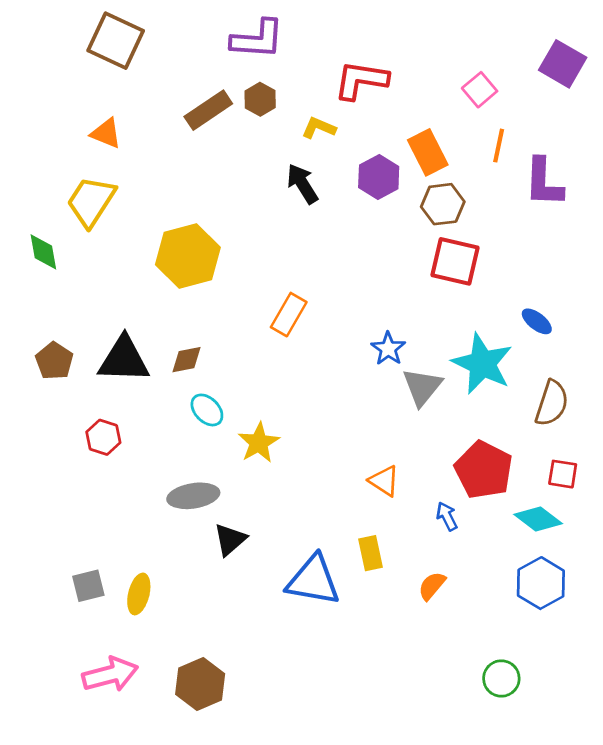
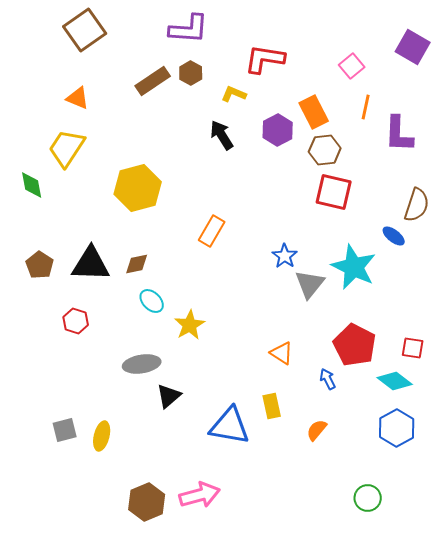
brown square: (116, 41) -> (85, 30), turned 30
brown semicircle: (552, 403) -> (417, 205), moved
pink arrow: (110, 674) -> (200, 495), moved

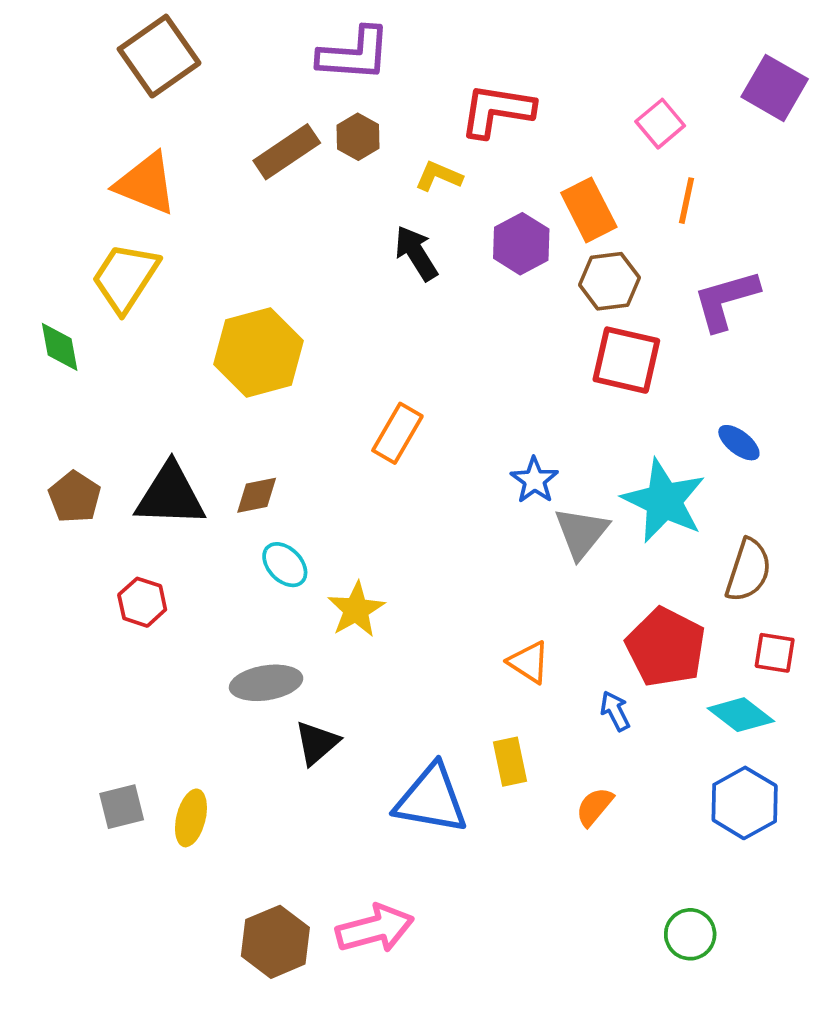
orange triangle: (78, 98) -> (146, 184), size x1.5
purple L-shape: (399, 134) -> (726, 300), moved, turned 72
brown semicircle: (417, 205) -> (748, 570), moved

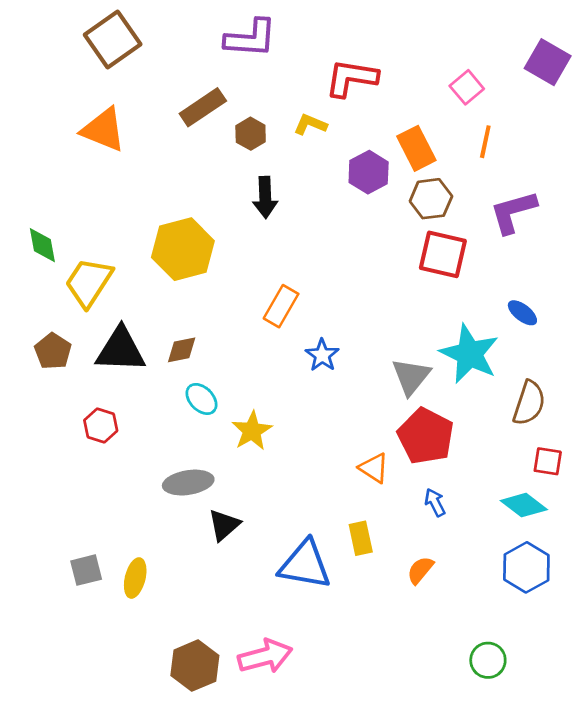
brown hexagon: (358, 137) -> (251, 134), moved
black arrow: (416, 253) -> (265, 197), moved, turned -150
yellow trapezoid: (125, 277) -> (89, 282), moved
blue star: (534, 480) -> (322, 355), moved
red pentagon: (666, 647) -> (426, 436), moved

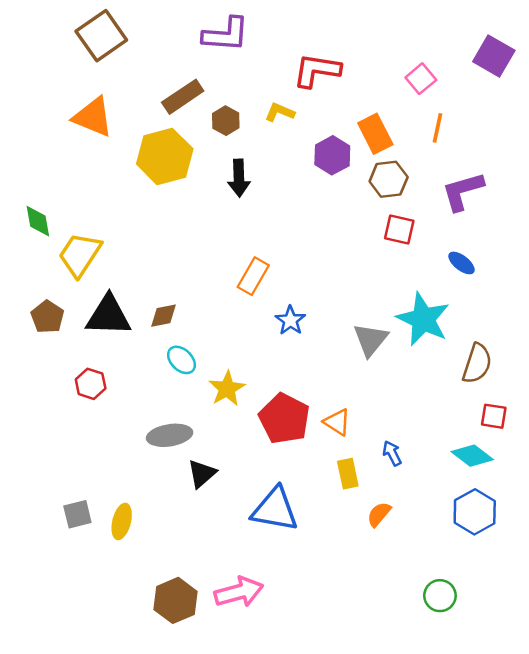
yellow hexagon: (183, 249) -> (165, 156), moved
red square: (443, 254) -> (399, 229), size x0.7
blue ellipse: (522, 313) -> (461, 263), moved
red pentagon: (426, 436) -> (284, 419), moved
yellow rectangle: (361, 538) -> (348, 474), moved

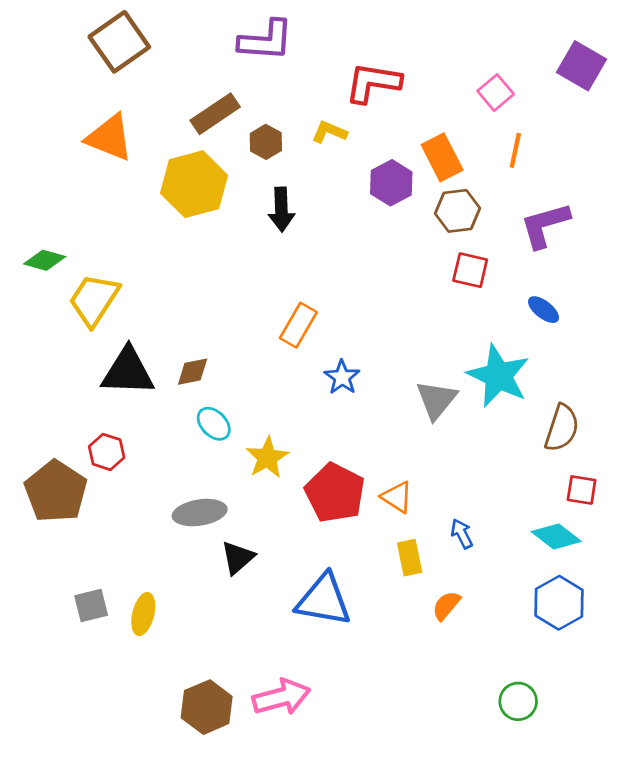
green diamond: (38, 221) -> (45, 260), turned -64
brown pentagon: (47, 317) -> (56, 491), moved, size x1.6

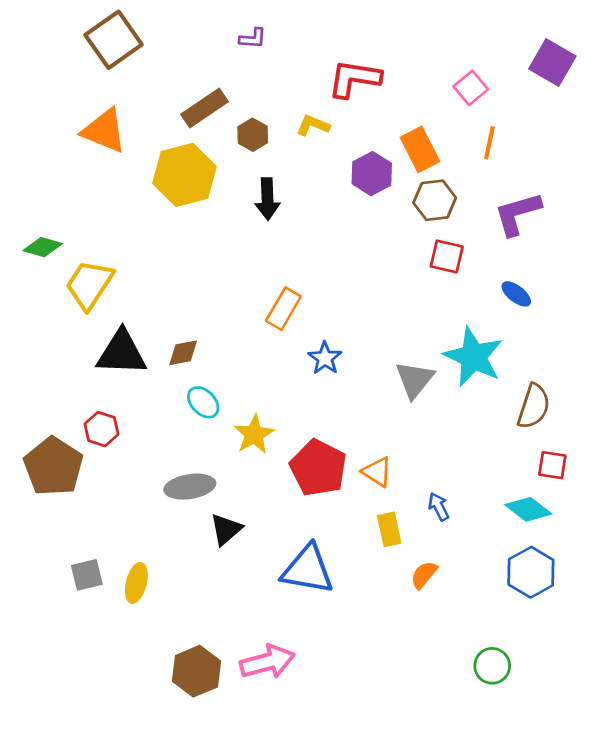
purple L-shape: (266, 40) -> (253, 38), size x0.5

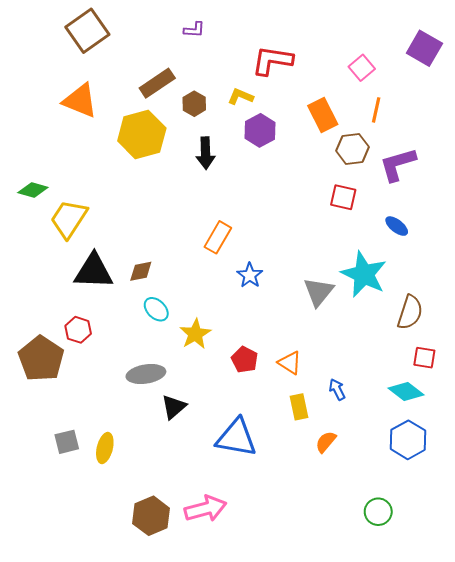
purple hexagon: (372, 174) -> (260, 130), moved
brown hexagon: (435, 200) -> (352, 149), moved
red pentagon: (318, 468) -> (245, 360), size x0.6

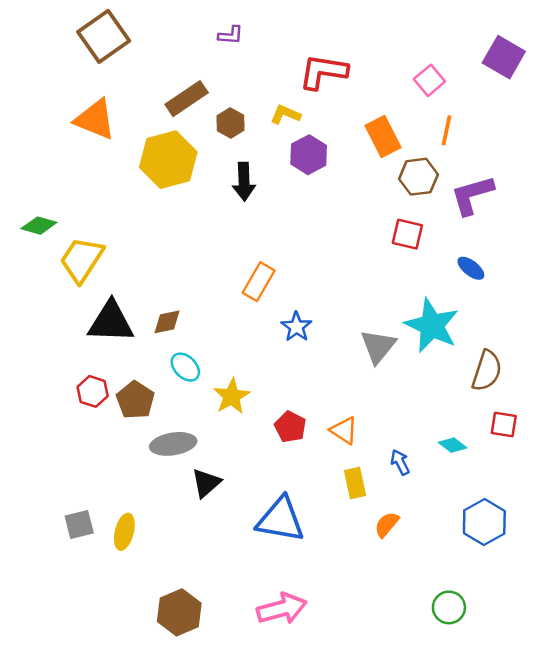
brown pentagon: (41, 359) -> (135, 400), moved, size x0.7
cyan diamond: (406, 391) -> (453, 445), moved, size x0.7
pink arrow: (206, 509) -> (282, 609), moved

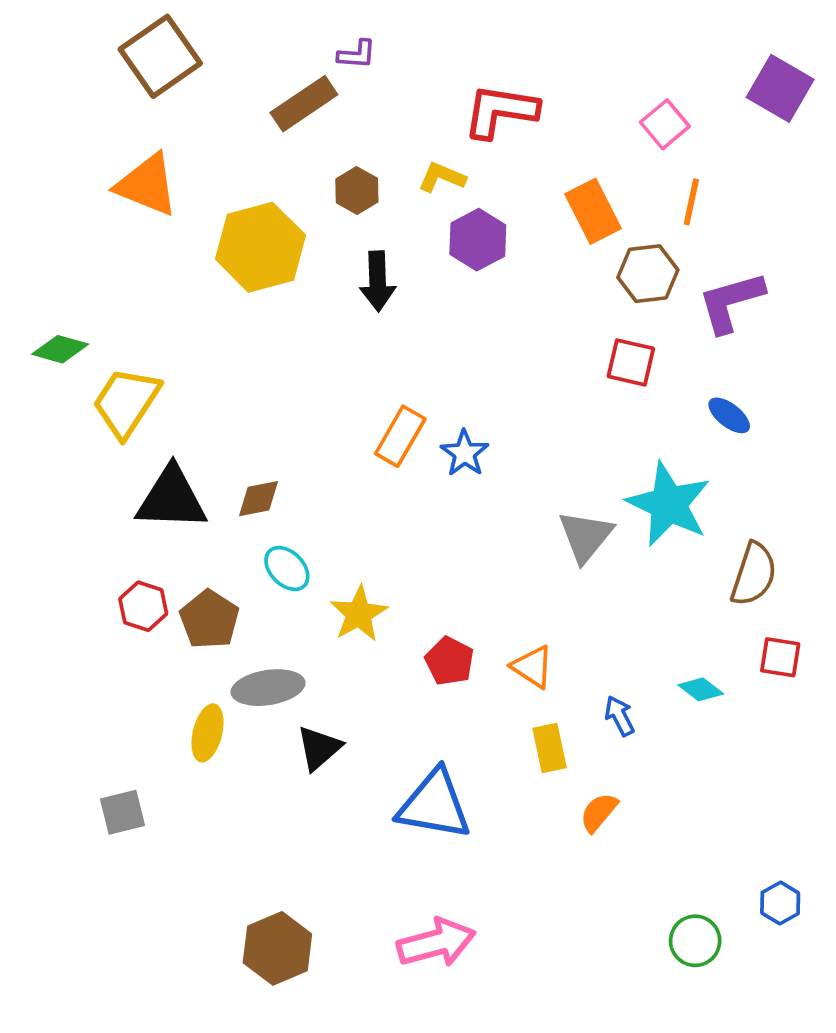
brown rectangle: (187, 99) -> (304, 104), moved
blue star: (296, 327) -> (465, 453), moved
blue hexagon: (484, 522) -> (780, 903), moved, size x0.6
yellow ellipse: (124, 532) -> (208, 733), moved

